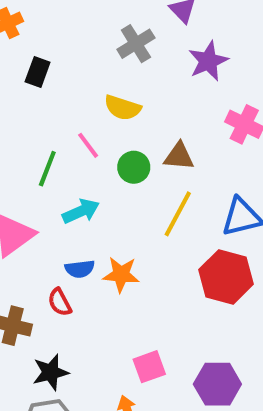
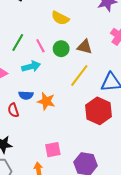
pink line: (88, 145) -> (40, 46), moved

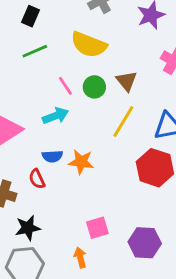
yellow semicircle: (60, 18) -> (89, 45), size x1.4
green line: (18, 42) -> (35, 51), moved, turned 42
brown triangle: (85, 47) -> (127, 81), turned 42

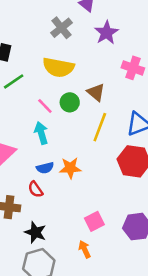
cyan arrow: (55, 116) -> (41, 133), turned -75
black star: (28, 228) -> (35, 232), turned -30

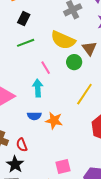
brown triangle: (96, 92) -> (89, 48), moved
green circle: (70, 102) -> (74, 62), moved
red semicircle: (36, 189) -> (22, 145), moved

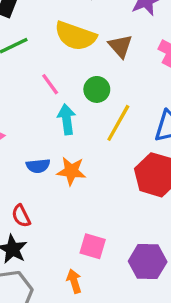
green circle: (74, 62) -> (97, 89), moved
cyan arrow: (38, 88) -> (67, 119), moved
pink square: (63, 167) -> (93, 246), turned 35

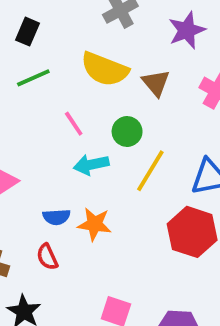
cyan arrow: (67, 119) -> (91, 165), turned -96
red semicircle: (21, 216) -> (47, 257), moved

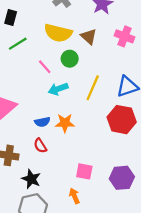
green circle: (127, 131) -> (70, 59), moved

